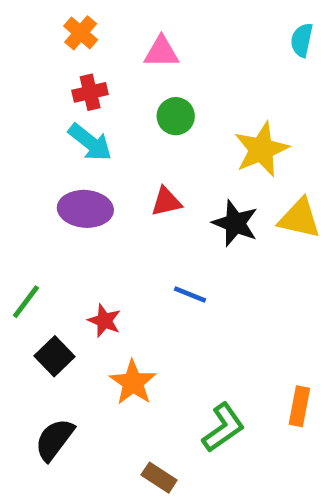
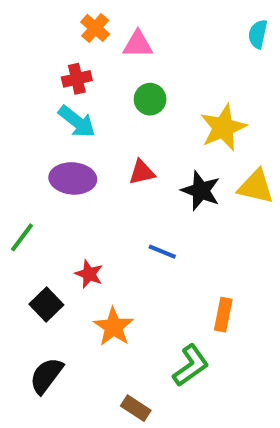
orange cross: (81, 33) -> (95, 28), moved
green line: (26, 302) -> (22, 237), moved
orange rectangle: (299, 406) -> (223, 315), moved

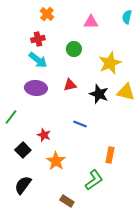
pink triangle: (138, 44) -> (91, 22), moved

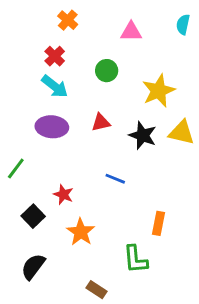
red cross: (38, 39) -> (55, 56), turned -32
green L-shape: (94, 180) -> (135, 259), turned 120

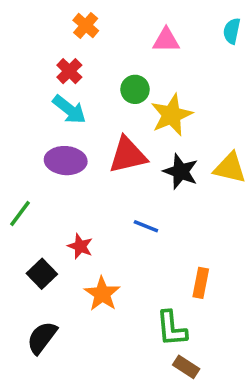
yellow star: (158, 91) -> (172, 115), moved
red triangle: (101, 122) -> (128, 155), size x1.6
brown rectangle: (97, 290) -> (186, 367), moved

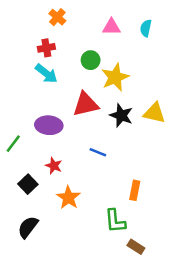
cyan semicircle: (232, 31) -> (146, 28), moved
red cross: (69, 71) -> (46, 48), turned 35
purple ellipse: (66, 161) -> (49, 125), moved
brown rectangle: (186, 367) -> (136, 247), moved

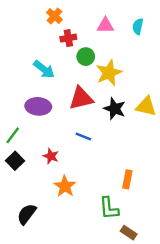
red cross: (46, 48) -> (68, 38), moved
purple ellipse: (49, 125) -> (38, 106), moved
blue line: (98, 152) -> (83, 136), moved
black square: (28, 184) -> (15, 161), moved

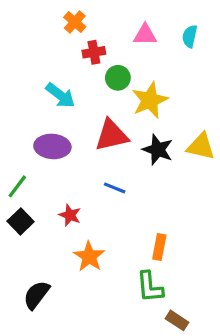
orange rectangle: (127, 179) -> (159, 247), moved

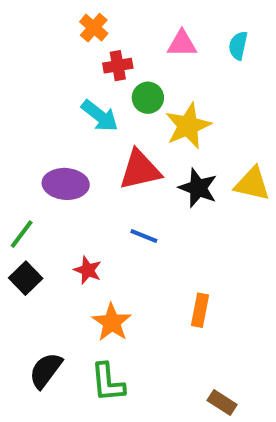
cyan arrow: (60, 95) -> (100, 116), moved
green L-shape: (150, 287) -> (108, 382), moved

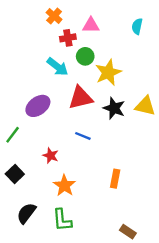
pink triangle: (182, 44) -> (91, 25), moved
purple ellipse: (66, 184) -> (38, 106), turned -40
black square: (26, 278) -> (15, 174), moved

